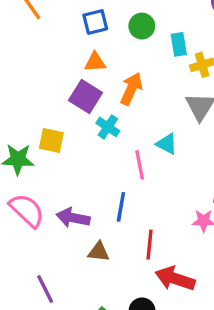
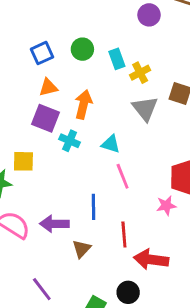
cyan triangle: (167, 144) -> (111, 144), moved
pink line: (140, 165) -> (123, 176), moved
brown triangle: (99, 252) -> (82, 249), turned -42

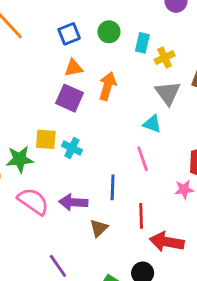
cyan rectangle: (117, 59) -> (142, 43), turned 30
cyan cross: (70, 141) -> (72, 148), moved
cyan triangle: (111, 144) -> (152, 124), moved

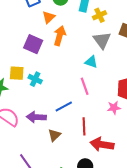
orange triangle: (74, 68) -> (49, 17), moved, turned -32
blue line: (113, 187) -> (64, 107), turned 60

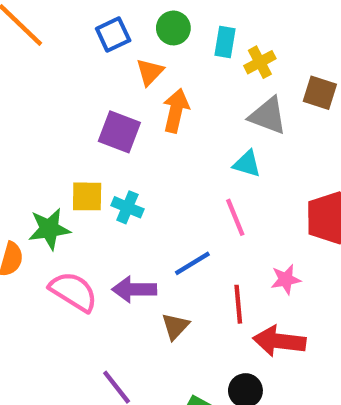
gray triangle: (102, 40) -> (268, 116), turned -30
pink star: (114, 108) -> (286, 279), moved

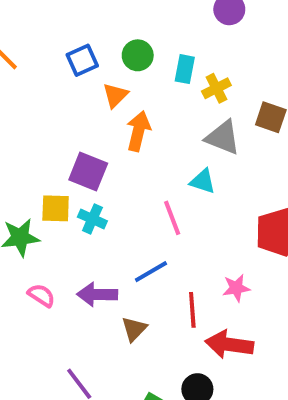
purple square: (119, 132) -> (88, 171), moved
pink line: (235, 217) -> (172, 218), moved
pink semicircle: (73, 292) -> (41, 295), size x0.6

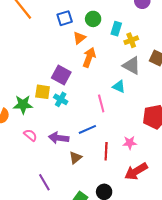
red arrow: (229, 344) -> (136, 171), moved, turned -45

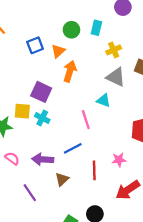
blue square: (65, 18) -> (35, 45), moved
cyan rectangle: (116, 29) -> (96, 28), moved
purple line: (44, 182) -> (30, 193), moved

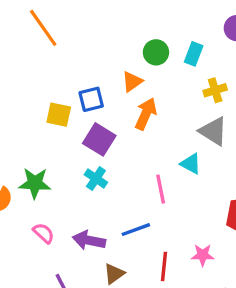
blue square: (35, 45) -> (91, 99), moved
yellow square: (22, 111) -> (59, 115), moved

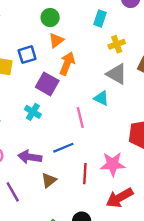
green circle: (156, 52) -> (50, 18), moved
purple square: (99, 139) -> (47, 84), moved
pink star: (203, 255) -> (113, 164), size x1.5

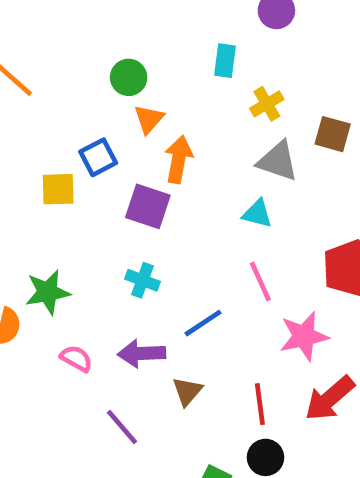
cyan cross: (33, 112) -> (142, 280), moved
pink line: (80, 118) -> (260, 281), moved
red line: (85, 174) -> (260, 404), moved

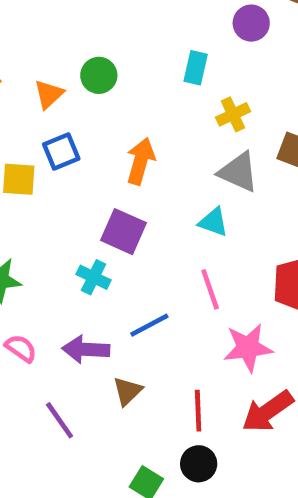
orange triangle: (149, 119) -> (49, 94), moved
purple square: (148, 206) -> (123, 232), moved

